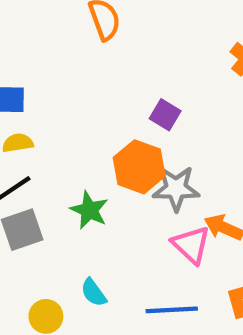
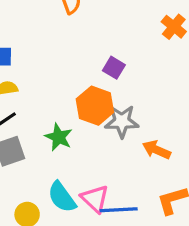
pink triangle: (191, 245) -> (95, 199), moved
cyan semicircle: (94, 293) -> (62, 197), size x1.5

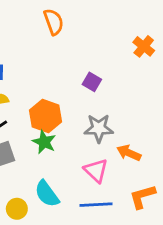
orange hexagon: (95, 106) -> (45, 116), moved
pink triangle: (95, 199) -> (96, 171), moved

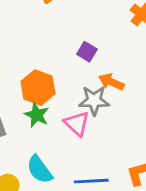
orange arrow: (129, 153) -> (111, 82), moved
pink triangle: (96, 171) -> (77, 124), moved

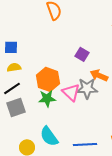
green star: (37, 115) -> (47, 98), turned -30
pink triangle: (77, 124) -> (71, 92), moved

